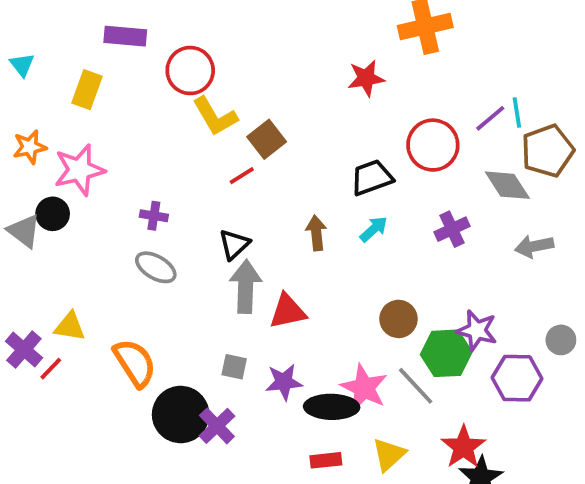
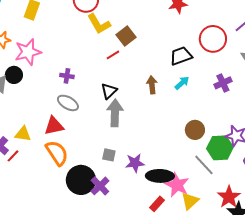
red triangle: (288, 311) -> (54, 126), moved
pink star: (364, 388) -> (177, 185), moved
red rectangle: (326, 460) -> (157, 204), turned -42

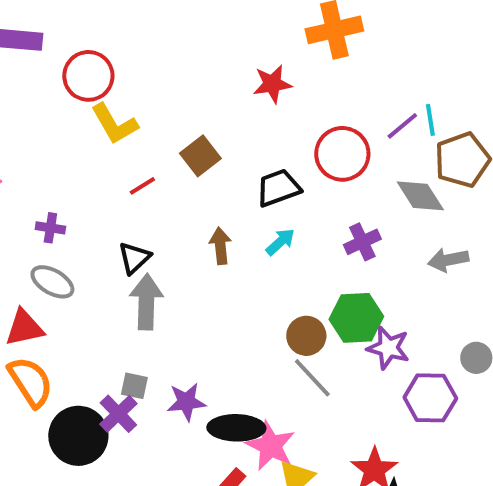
brown square: (126, 36) -> (200, 156), moved
green hexagon: (220, 148) -> (356, 318), moved
gray line: (204, 165) -> (312, 378), moved
purple cross: (100, 186) -> (118, 414), moved

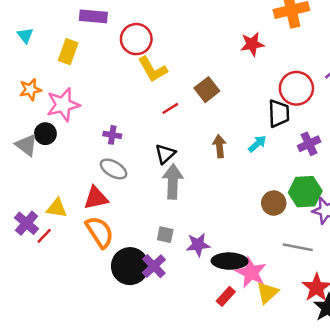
black trapezoid: (278, 188) -> (279, 113), moved, turned 108
gray line: (312, 378) -> (298, 247), moved, turned -36
purple cross: (118, 414) -> (154, 266), moved

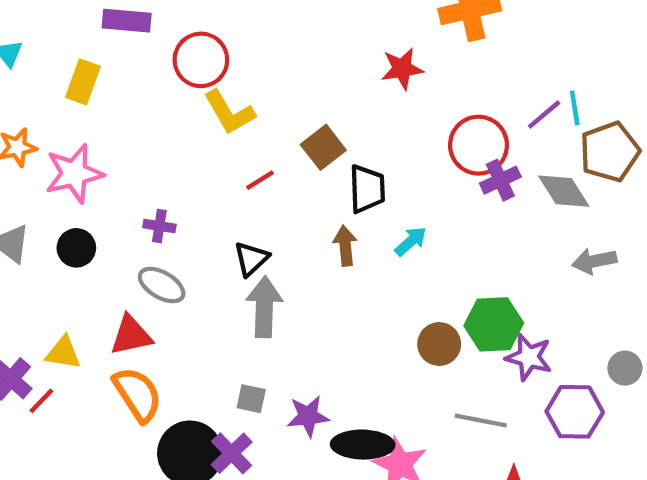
black trapezoid: (279, 113) -> (367, 189), moved
black circle: (45, 134) -> (76, 248), moved
purple cross: (309, 144) -> (500, 180), moved

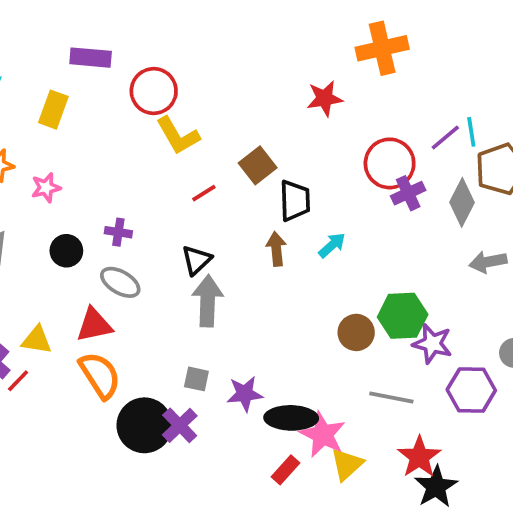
pink star: (74, 174) -> (46, 188), size x0.6
gray diamond: (564, 191) -> (462, 202), turned 60
black circle: (76, 248) -> (66, 251), moved

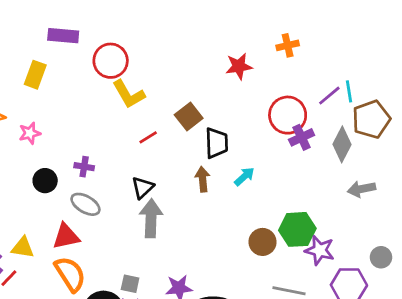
orange cross: (382, 48) -> (288, 45), moved, size x0.6
gray square: (196, 379) -> (130, 284), moved

